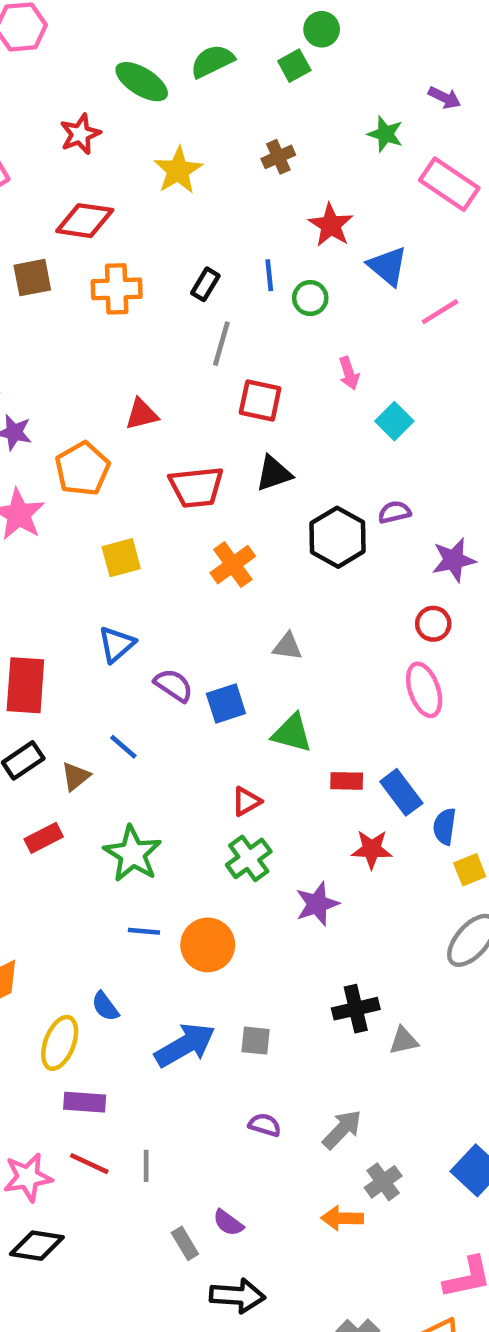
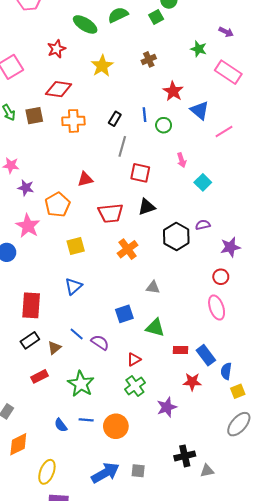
purple semicircle: (174, 685) -> (100, 342), moved
blue semicircle: (105, 1006) -> (61, 425), moved

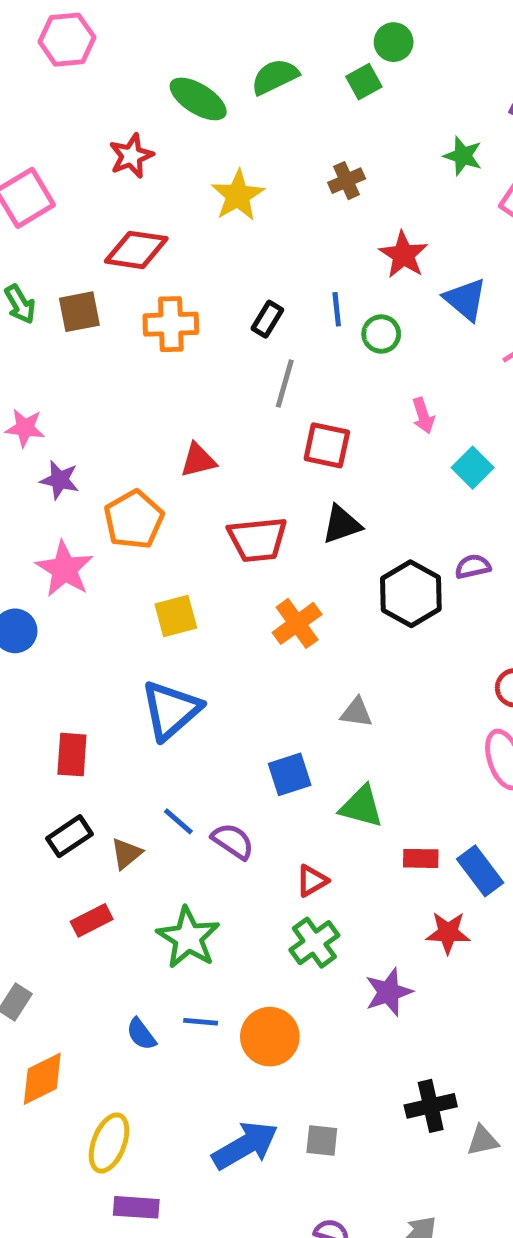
blue triangle: (73, 286) -> (171, 710), size x1.5
red rectangle: (31, 305) -> (72, 755), size x0.7

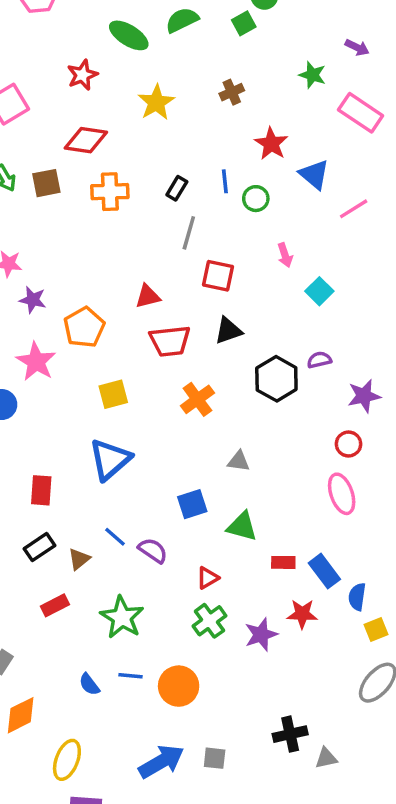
red triangle: (198, 460) -> (148, 296), moved
purple star: (389, 992) -> (261, 635), moved

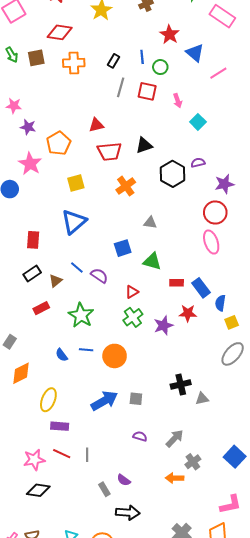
red square: (218, 276) -> (147, 91), moved
red circle: (348, 444) -> (215, 213), size x1.5

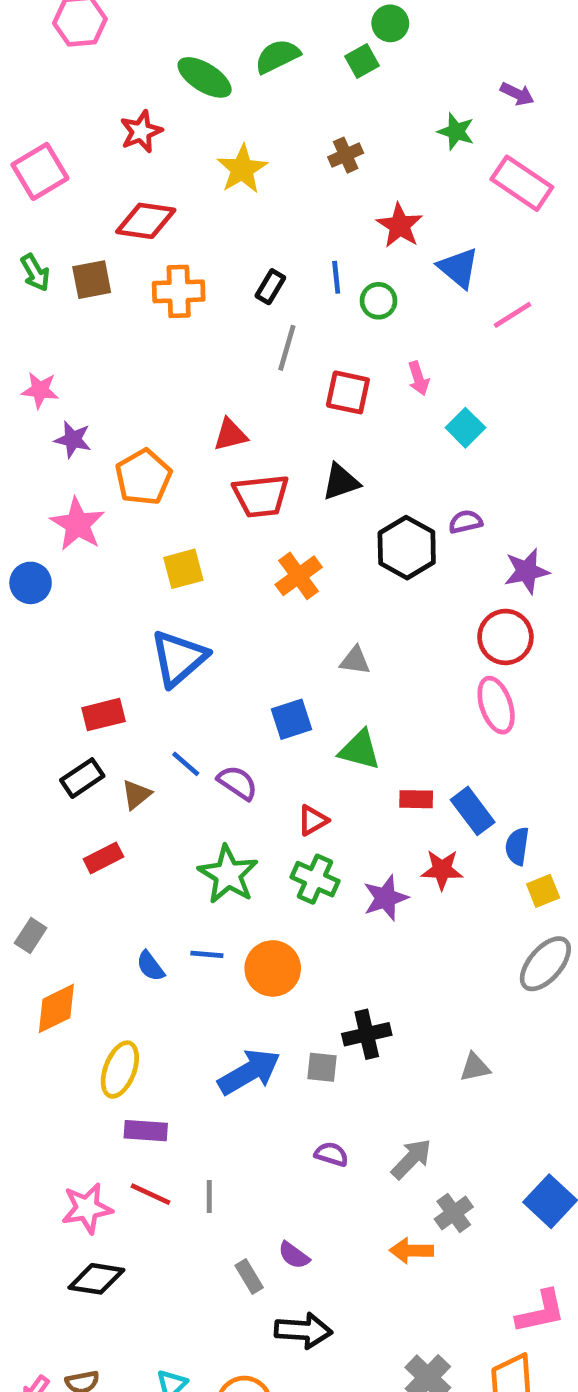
red square: (147, 91) -> (348, 392), moved
red rectangle: (33, 240) -> (103, 715), moved, turned 72
green star: (81, 315) -> (228, 874), moved
green cross: (133, 317) -> (315, 879), turned -30
black cross: (181, 384) -> (367, 1034), moved

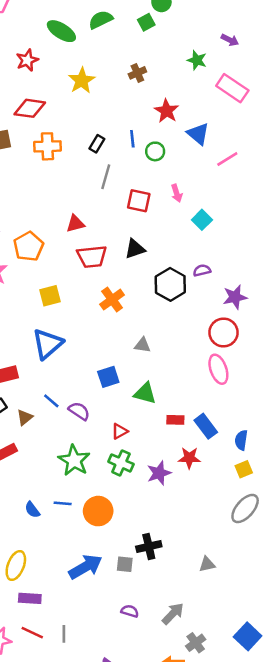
blue semicircle: (517, 846) -> (241, 440), moved

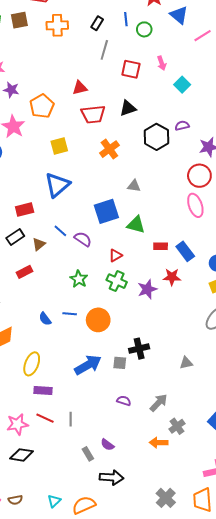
blue square: (108, 377) -> (106, 211), size x1.4
green star: (74, 460) -> (79, 279), size x0.7

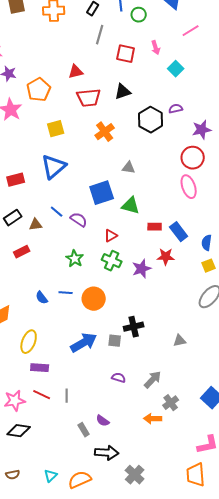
pink line: (203, 36) -> (191, 31), moved
red rectangle: (25, 209) -> (16, 180), moved
brown triangle: (39, 244) -> (36, 225), turned 32
gray cross: (166, 498) -> (135, 475), moved

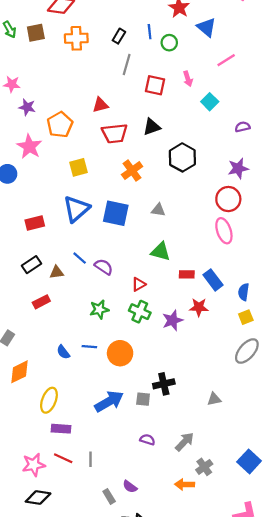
purple semicircle: (176, 109) -> (243, 127), moved
blue square: (102, 193) -> (116, 213), moved, turned 30
green star: (75, 259) -> (99, 309), turned 30

